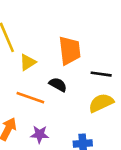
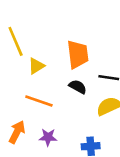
black semicircle: (58, 85) -> (78, 87), moved

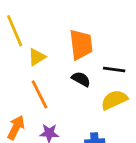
orange line: (39, 101) -> (39, 94), turned 44

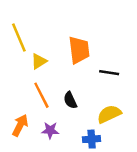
black semicircle: (81, 79) -> (70, 100), moved, turned -144
yellow semicircle: (114, 100) -> (109, 114), moved

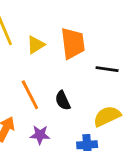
yellow triangle: (39, 61) -> (36, 45), moved

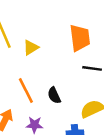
orange trapezoid: (73, 43) -> (80, 38), moved

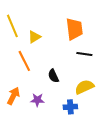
orange line: (26, 90) -> (24, 61), moved

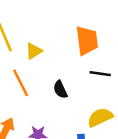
black semicircle: (53, 76) -> (60, 90), moved

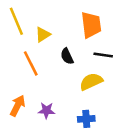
black semicircle: (60, 90) -> (67, 56), moved
yellow semicircle: (100, 117) -> (91, 82), moved

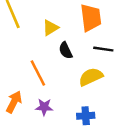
yellow triangle: (43, 35) -> (50, 28), moved
orange line: (31, 63) -> (38, 73), moved

